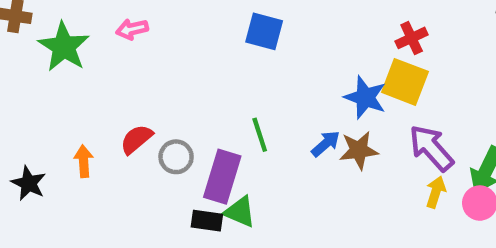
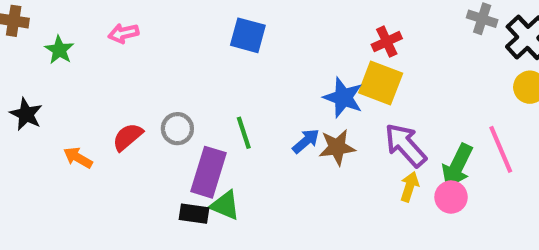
green star: (64, 47) -> (59, 50), size x0.6
gray circle: (176, 157) -> (177, 129), moved
orange arrow: (84, 161) -> (78, 158), turned -56
black star: (29, 183) -> (26, 114), moved

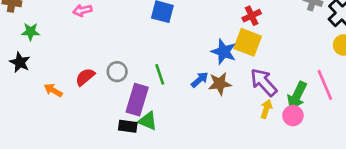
green star: (59, 50) -> (31, 32), moved, turned -30

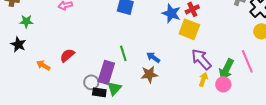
blue star: (224, 52) -> (171, 13), moved
gray circle: (117, 72) -> (91, 82), moved
blue arrow: (200, 80) -> (153, 57), turned -104
brown star: (220, 84) -> (149, 74), moved
green triangle: (148, 121) -> (114, 88), turned 49

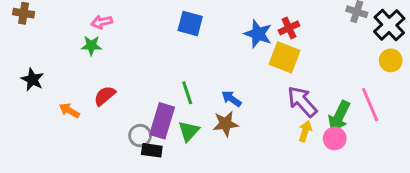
green star: (26, 21) -> (91, 46), moved
green triangle: (114, 88) -> (189, 131), moved

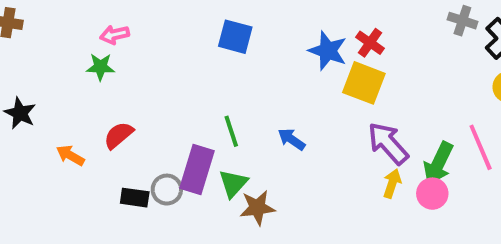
red cross: (289, 28) -> (370, 43), turned -30
brown star: (226, 124) -> (257, 208), moved
black rectangle: (152, 150) -> (135, 198), moved

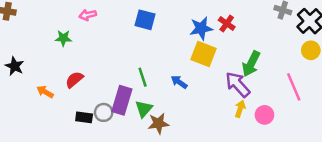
pink arrow: (115, 35) -> (88, 15), moved
blue star: (328, 51) -> (201, 28), turned -30
yellow square: (364, 83) -> (204, 54), moved
green arrow: (438, 163) -> (251, 64), moved

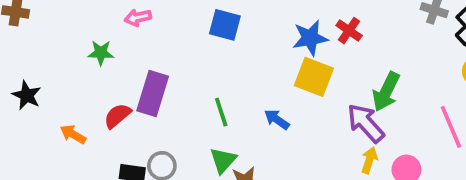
purple rectangle: (122, 100) -> (153, 94), moved

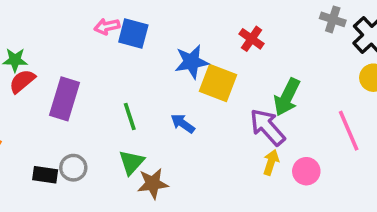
pink arrow: (138, 18) -> (107, 26), moved
blue star: (310, 38) -> (192, 62), moved
red semicircle: (117, 116) -> (22, 81), moved

